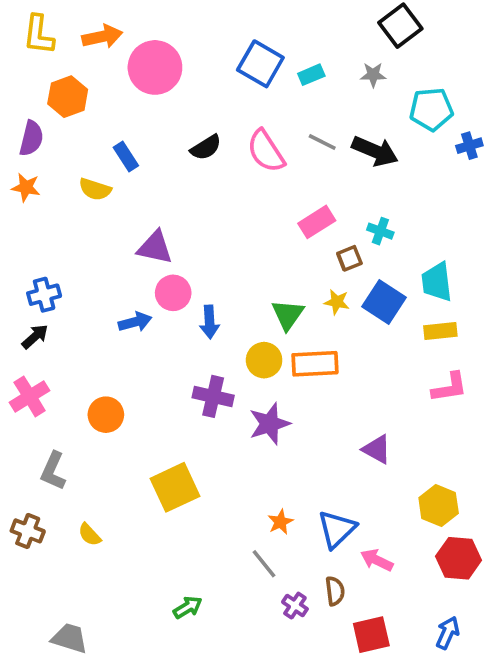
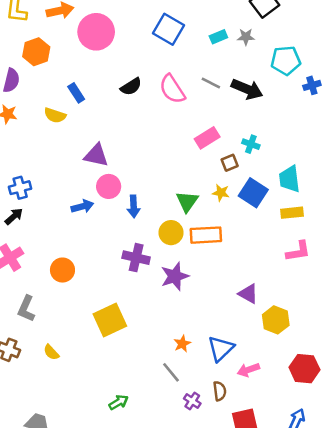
cyan rectangle: (311, 75) -> (218, 37), moved
yellow hexagon: (439, 506) -> (276, 320), moved
pink arrow: (377, 560) -> (248, 370), turned -45

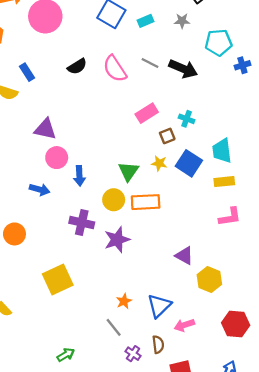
cyan rectangle: (218, 37) -> (146, 21), moved
blue arrow: (82, 206) -> (40, 189), moved, turned 30

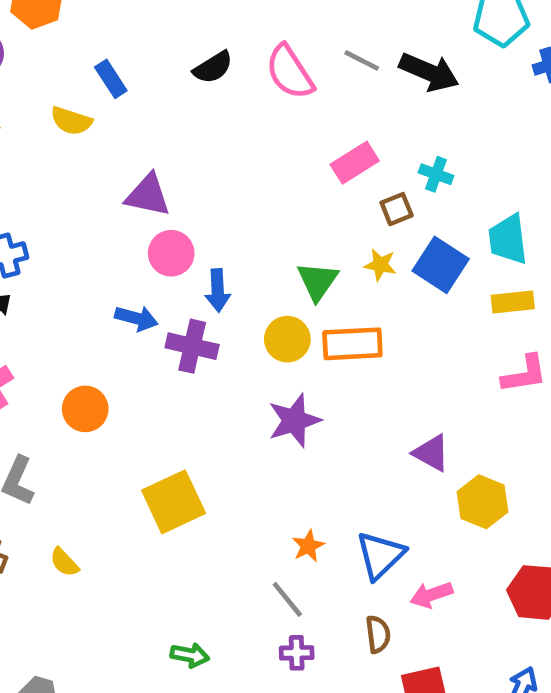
purple cross: (82, 223) -> (192, 346), moved
purple cross: (133, 354) -> (297, 653), moved, turned -35
green arrow: (66, 355) -> (190, 655), turned 42

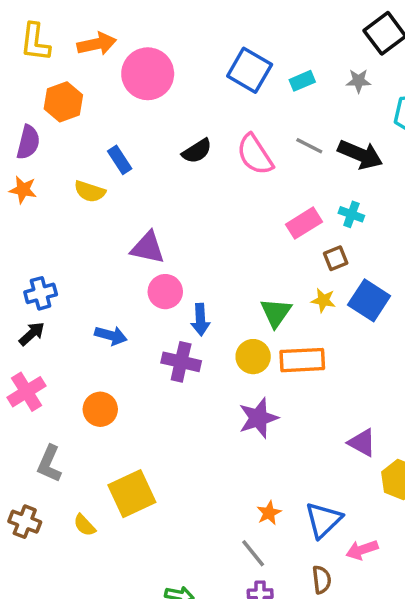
cyan cross: (436, 174) -> (351, 214), moved
blue arrow: (136, 318) -> (111, 335), moved
yellow square: (174, 502) -> (132, 494), moved

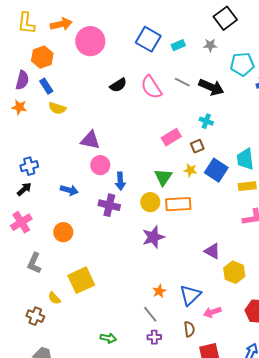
blue rectangle: (120, 160) -> (46, 86), moved
pink rectangle: (304, 223) -> (171, 137), moved
brown cross: (25, 522) -> (35, 316), moved

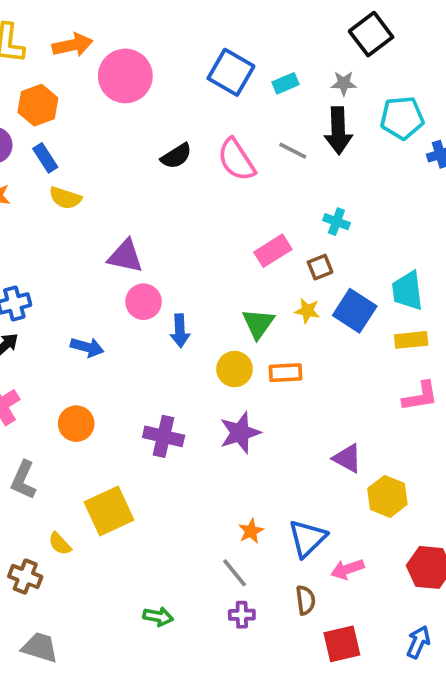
black arrow: (211, 87) -> (338, 131), moved, turned 65
orange rectangle: (178, 204) -> (286, 373), size x0.7
purple cross: (109, 205) -> (164, 436), moved

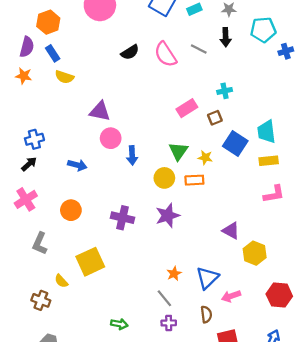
black arrow: (338, 131) -> (226, 37), size x0.7
cyan cross: (336, 222) -> (225, 91), turned -32
yellow star: (307, 311) -> (205, 158), moved

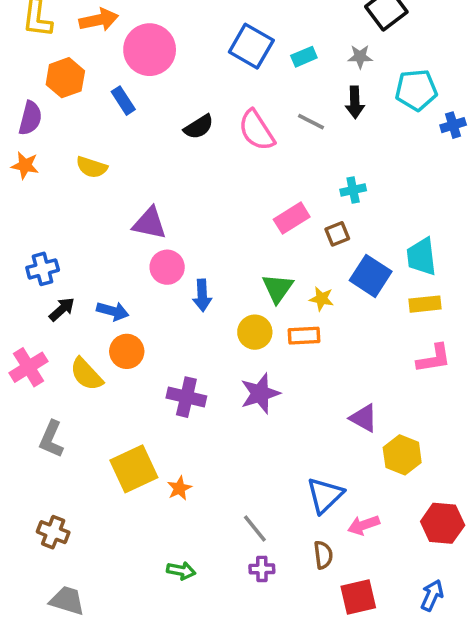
blue rectangle: (53, 53) -> (123, 101), moved
black arrow: (29, 164) -> (62, 309), moved
orange circle: (71, 210) -> (127, 351), moved
orange star: (174, 274) -> (179, 488), moved
yellow semicircle: (61, 281) -> (86, 374), moved, size x1.5

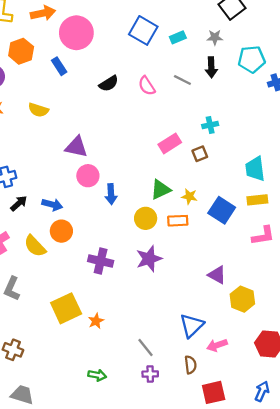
pink semicircle: (257, 130) -> (147, 86), size x0.7
blue square: (371, 276) -> (222, 210), moved
green triangle: (278, 288) -> (161, 190), turned 30

